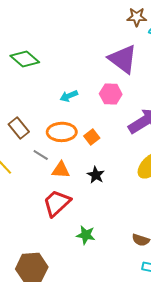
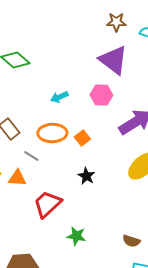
brown star: (137, 17) -> (116, 22), moved
orange triangle: (61, 170) -> (17, 178), moved

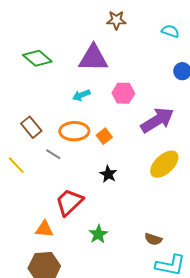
brown star: (116, 22) -> (116, 20), moved
purple triangle: (113, 60) -> (93, 58), moved, turned -36
orange triangle: (17, 178) -> (44, 229), moved
green star: (76, 236) -> (98, 234), turned 30

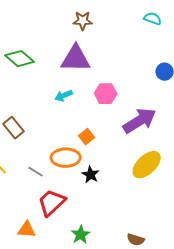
brown star: (116, 20) -> (83, 21), moved
cyan semicircle: (170, 31) -> (153, 19), moved
orange ellipse: (74, 131) -> (66, 158), moved
gray line: (53, 154) -> (36, 172), moved

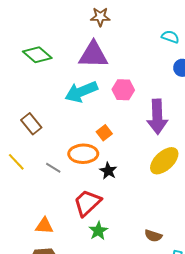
cyan semicircle: (153, 19) -> (170, 37), moved
cyan arrow: (64, 96) -> (81, 92), size x1.8
purple arrow: (140, 121) -> (157, 117), turned 120
red trapezoid: (52, 203) -> (87, 203), moved

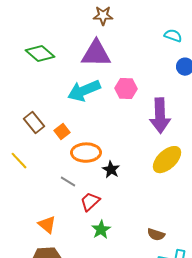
orange square: (104, 133) -> (62, 132), moved
gray line: (53, 168) -> (68, 182), moved
red trapezoid: (87, 203) -> (90, 202), size x0.7
orange triangle: (44, 226) -> (47, 225), turned 36

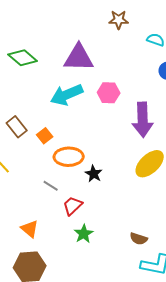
brown star: (103, 16) -> (119, 20), moved

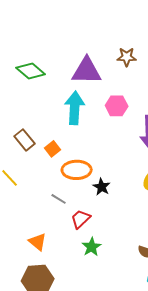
brown star: (119, 20) -> (127, 57), moved
cyan arrow: (67, 95) -> (75, 108), turned 116

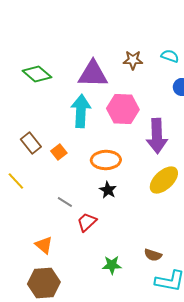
pink hexagon: (117, 106) -> (123, 109), size x1.4
orange ellipse: (77, 170) -> (106, 160), moved
green star: (92, 247) -> (112, 265), moved, turned 30

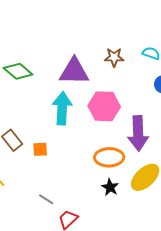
orange square: (59, 152) -> (40, 149), turned 35
orange ellipse: (106, 160) -> (109, 157), moved
black star: (108, 190) -> (110, 187), moved

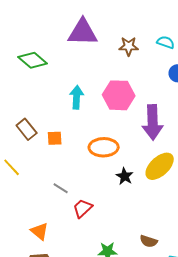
purple triangle: (74, 71) -> (83, 32), moved
cyan arrow: (62, 108) -> (77, 97), size x0.7
orange ellipse: (109, 157) -> (104, 147), moved

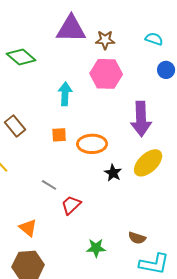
brown star: (129, 46) -> (105, 40), moved
pink hexagon: (119, 95) -> (106, 74), moved
orange square: (55, 138) -> (59, 135), moved

